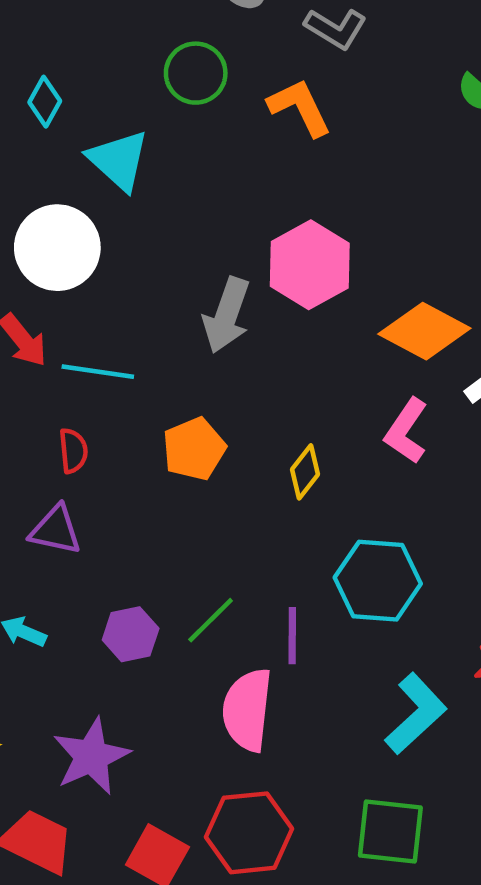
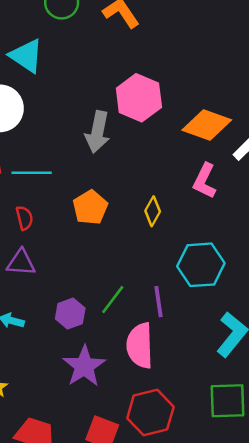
purple star: (91, 756) -> (84, 366), moved

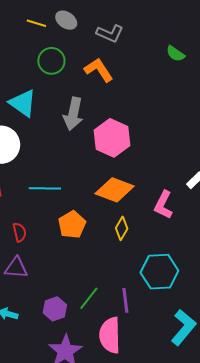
orange diamond: (207, 125) -> (115, 190), moved
gray arrow: (98, 132) -> (73, 114), moved
cyan line: (32, 173) -> (45, 188), moved

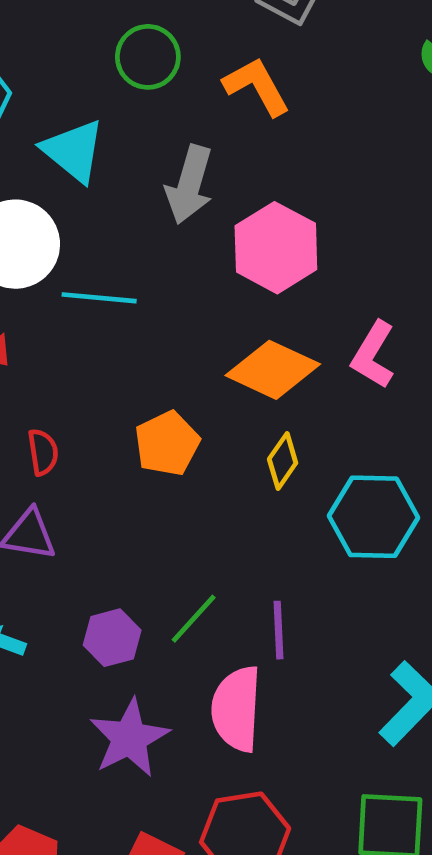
cyan line: (45, 188) -> (99, 298), moved
pink L-shape: (163, 205) -> (373, 355), moved
cyan hexagon: (159, 272) -> (374, 517), moved

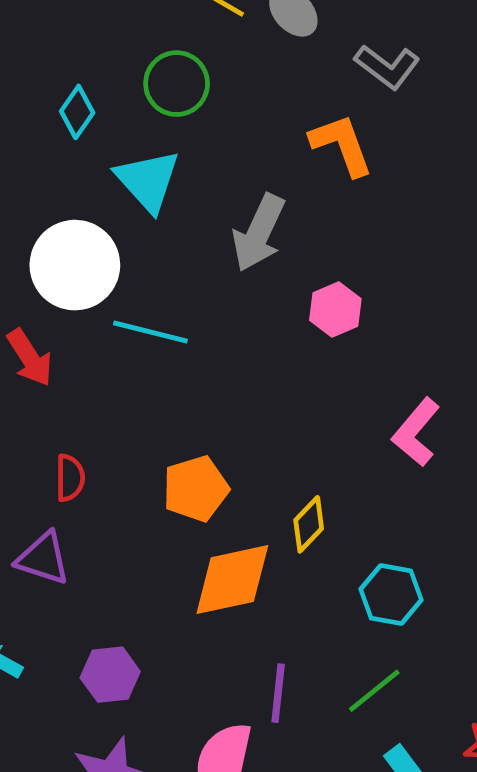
green circle: (148, 57) -> (177, 84), moved
pink hexagon: (276, 248) -> (335, 310), size x0.6
orange diamond: (273, 370) -> (232, 580), moved, turned -46
cyan hexagon: (374, 517) -> (391, 595), size x0.7
green line: (194, 619) -> (374, 691), moved

